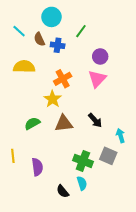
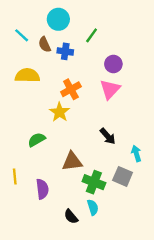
brown triangle: (64, 123) -> (72, 161), moved

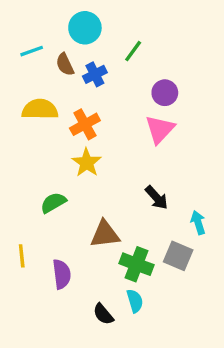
cyan line: (22, 35) -> (32, 51), turned -63
blue cross: (65, 51) -> (95, 74), turned -35
orange cross: (71, 89) -> (85, 124), moved

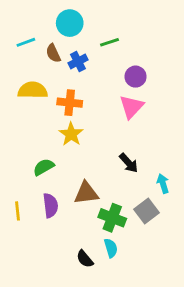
green line: (133, 51) -> (109, 42), turned 36
orange cross: (85, 124) -> (70, 103), turned 35
gray square: (178, 256) -> (146, 211), turned 30
purple semicircle: (62, 274) -> (50, 205), moved

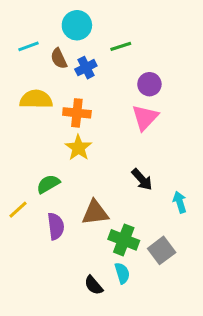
yellow line: (18, 211) -> (18, 210), moved, turned 54
gray square: (146, 211) -> (162, 250), moved

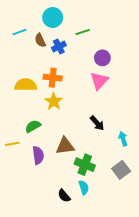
yellow semicircle: (36, 99) -> (26, 85), moved
yellow line: (18, 210) -> (12, 144), turned 32
gray square: (162, 250) -> (121, 170), moved

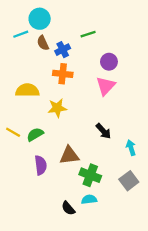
cyan circle: (53, 17) -> (40, 19), moved
orange cross: (53, 78) -> (63, 74), moved
yellow star: (54, 101) -> (57, 108), turned 30
yellow line: (12, 144) -> (13, 132), moved, turned 40
cyan semicircle: (84, 187) -> (89, 199), turned -80

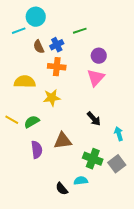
brown semicircle: (43, 43) -> (39, 47), moved
green cross: (90, 175) -> (93, 159), moved

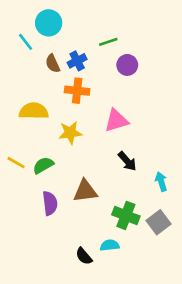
cyan line: (19, 31) -> (26, 42), turned 72
purple circle: (99, 56) -> (127, 65), moved
pink triangle: (96, 78) -> (116, 121), moved, turned 30

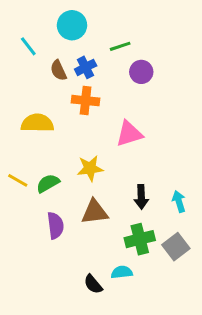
cyan circle: (49, 23) -> (72, 25), moved
yellow star: (70, 133) -> (90, 168), moved
black arrow: (127, 161) -> (141, 197), moved, turned 40
green cross: (126, 215) -> (140, 239), turned -35

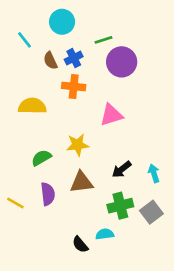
purple circle: (141, 72) -> (122, 62), size x1.5
yellow line: (18, 180) -> (15, 203), moved
black arrow: (141, 197) -> (122, 169), turned 54

